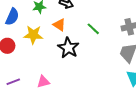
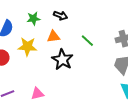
orange triangle: (59, 25) -> (53, 37), turned -40

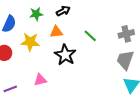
black arrow: (60, 16) -> (63, 11), turned -48
pink triangle: (37, 94) -> (40, 80), moved

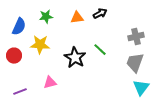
black arrow: (63, 11) -> (100, 14), moved
orange triangle: (56, 32) -> (77, 18), moved
green line: (90, 36) -> (100, 50), moved

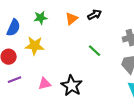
orange triangle: (77, 18) -> (72, 19), turned -32
black star: (75, 58) -> (72, 86), moved
purple line: (20, 92) -> (15, 80), moved

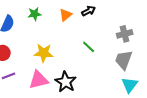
yellow star: (35, 46) -> (44, 53), moved
pink triangle: (45, 84) -> (39, 80), size x1.5

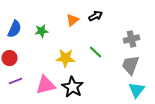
green star: (35, 14) -> (42, 31), moved
yellow star: (44, 53) -> (66, 58), moved

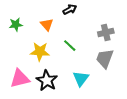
orange triangle: (72, 20) -> (47, 25), moved, turned -32
cyan triangle: (136, 90) -> (81, 79), moved

